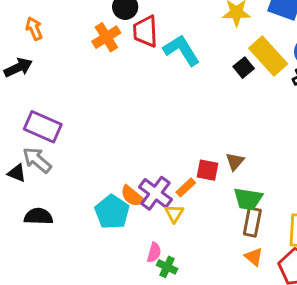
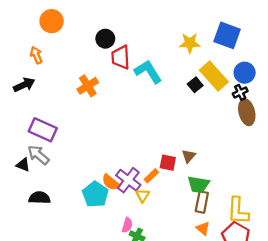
orange cross: (106, 37) -> (88, 86), moved

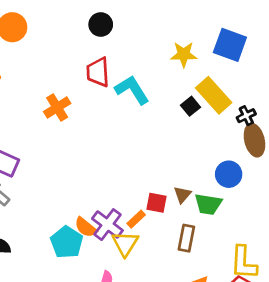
black circle: (105, 39) -> (101, 24), moved
blue circle: (245, 73) -> (229, 174), moved
green trapezoid: (199, 185) -> (208, 204), moved
yellow triangle: (143, 196) -> (125, 244), size x1.5
brown rectangle: (202, 202) -> (186, 238), moved

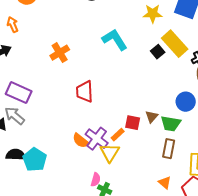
red trapezoid: (98, 72) -> (85, 92), moved
brown rectangle: (186, 238) -> (169, 149), moved
cyan pentagon: (67, 242) -> (35, 160), moved

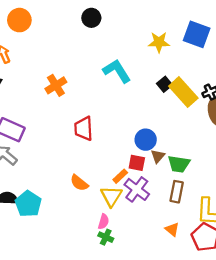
yellow rectangle: (175, 44) -> (183, 92), moved
blue circle: (186, 102) -> (146, 140), moved
purple cross: (97, 139) -> (137, 189), moved
pink semicircle: (96, 180) -> (104, 222), moved

